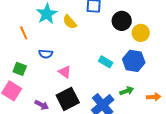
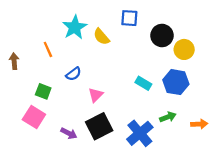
blue semicircle: (46, 54) -> (73, 74), turned -40
pink triangle: (65, 72) -> (96, 95), turned 40

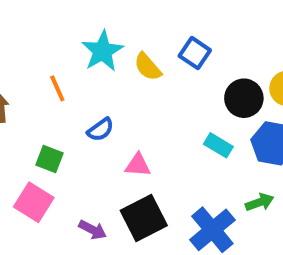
blue square: (129, 18) -> (195, 53), moved, turned 30
black circle: (162, 35) -> (244, 98), moved
pink triangle: (96, 95) -> (138, 165), turned 49

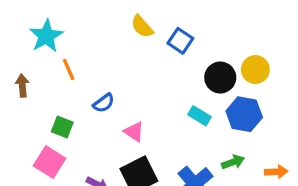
cyan star: (102, 51) -> (46, 36), moved
yellow semicircle: (148, 67) -> (142, 26), moved
pink triangle: (138, 165) -> (134, 132), turned 30

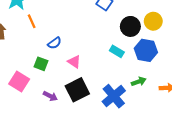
green square: (62, 127) -> (41, 64), moved

